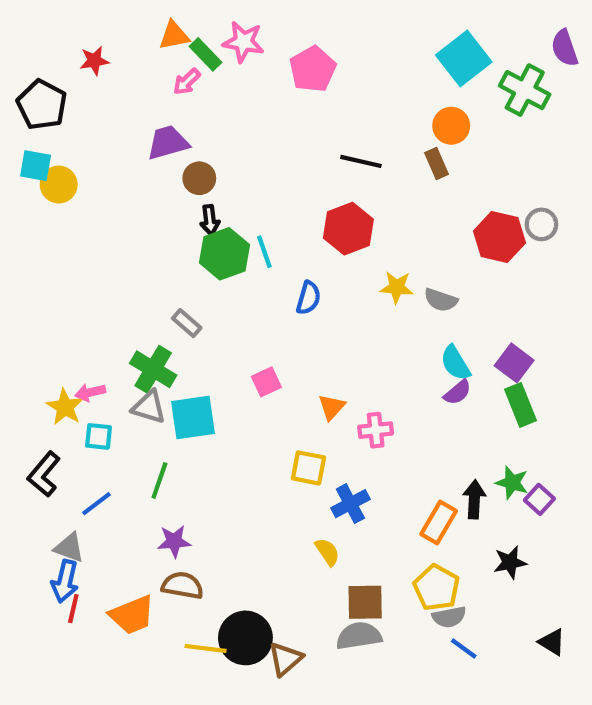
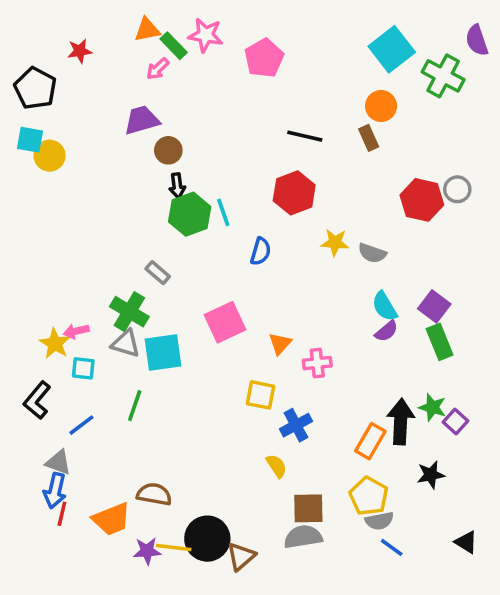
pink square: (266, 382) -> (225, 322), size x1.6
black arrow: (474, 499) -> (401, 422), size x1.4
purple star: (174, 541) -> (147, 551), moved

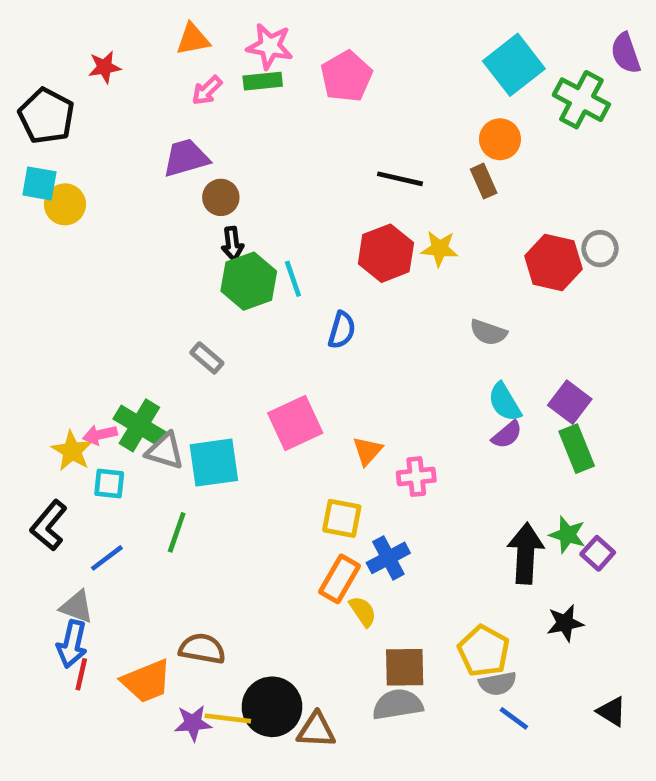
green rectangle: (174, 46) -> (263, 81), moved, turned -52
yellow star: (335, 243) -> (439, 249), moved
green cross: (129, 312) -> (139, 425), moved
orange rectangle: (370, 441) -> (339, 579), moved
brown triangle: (241, 556) -> (316, 730), turned 44

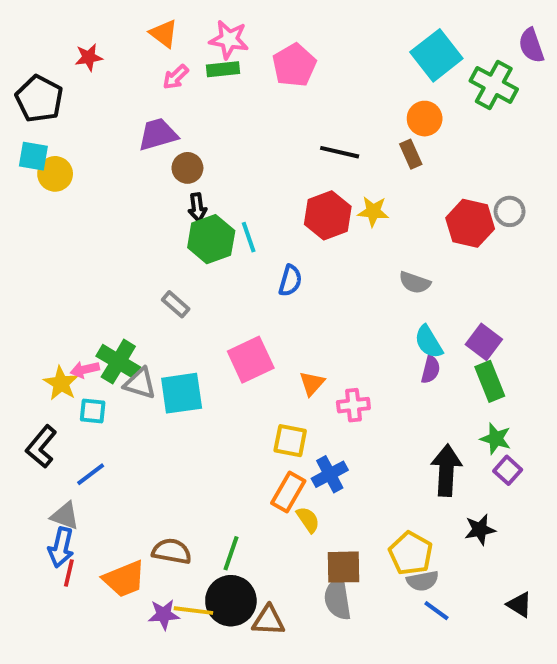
orange triangle: (193, 39) -> (164, 34), turned 48
purple semicircle: (507, 435) -> (431, 370), turned -36
green line: (177, 532) -> (231, 553), moved
green star: (567, 535) -> (496, 439), moved
gray semicircle: (398, 704) -> (338, 599), turned -90

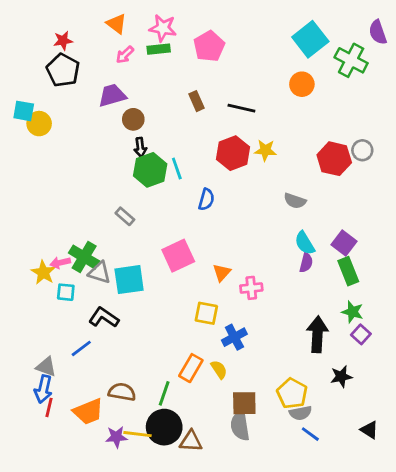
black pentagon: (39, 99) -> (63, 70), moved
brown rectangle: (411, 154) -> (196, 101), moved
black L-shape: (41, 447) -> (104, 317), moved, turned 84
blue line: (91, 474) -> (81, 348), moved
orange rectangle: (288, 492) -> (191, 368), moved

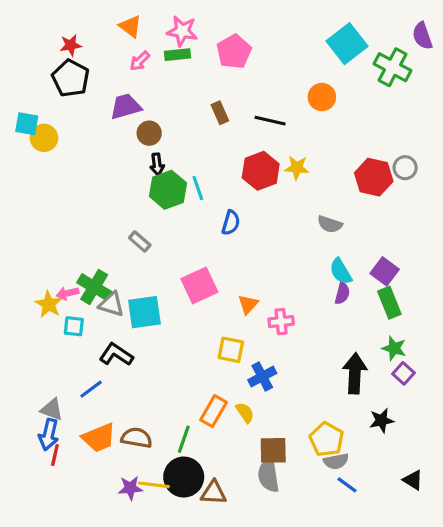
orange circle: (302, 84) -> (322, 97), moved
orange trapezoid: (88, 412) -> (99, 438), moved

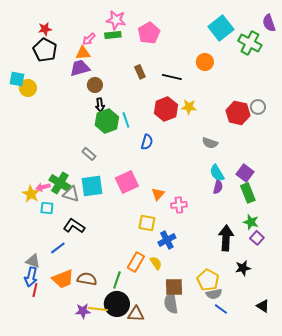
orange triangle: (130, 26) -> (83, 53), moved, turned -42
cyan square: (144, 312) -> (92, 186), moved

